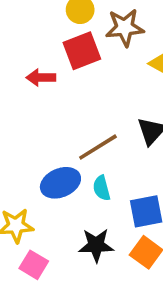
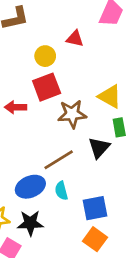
brown star: (125, 28) -> (72, 114), moved
black star: (96, 245) -> (30, 223), moved

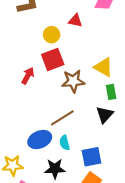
red arrow: (16, 107) -> (28, 76), turned 119
black triangle: (99, 148) -> (105, 115), moved
black star: (30, 223) -> (55, 169), moved

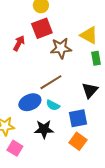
black triangle: (105, 115) -> (90, 90), moved
cyan semicircle: (65, 143) -> (53, 105), turned -48

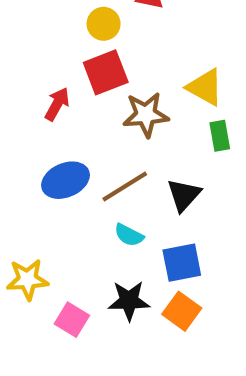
black triangle: (90, 90) -> (184, 195), moved
blue ellipse: (30, 102) -> (66, 180), moved
black star: (44, 129) -> (129, 301), moved
pink square: (15, 148) -> (72, 320), moved

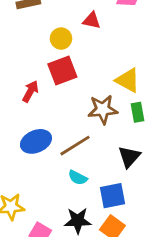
brown star: (146, 115) -> (103, 109), moved
black triangle: (184, 195) -> (129, 157), moved

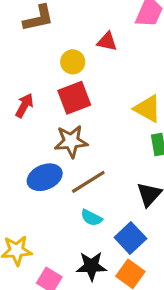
red arrow: (30, 91) -> (24, 105), moved
brown star: (103, 109) -> (71, 141), moved
blue square: (112, 196) -> (130, 238), turned -32

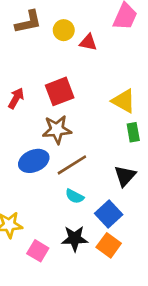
yellow circle: (73, 62) -> (64, 30), moved

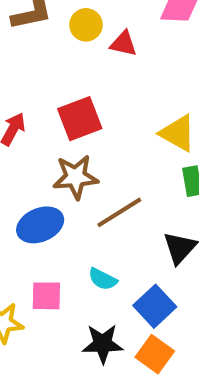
brown line: (72, 165) -> (119, 212), moved
pink square: (38, 251) -> (46, 296), moved, turned -30

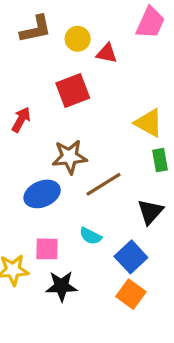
red square: (80, 119) -> (73, 91), moved
black star: (103, 344) -> (61, 286), moved

